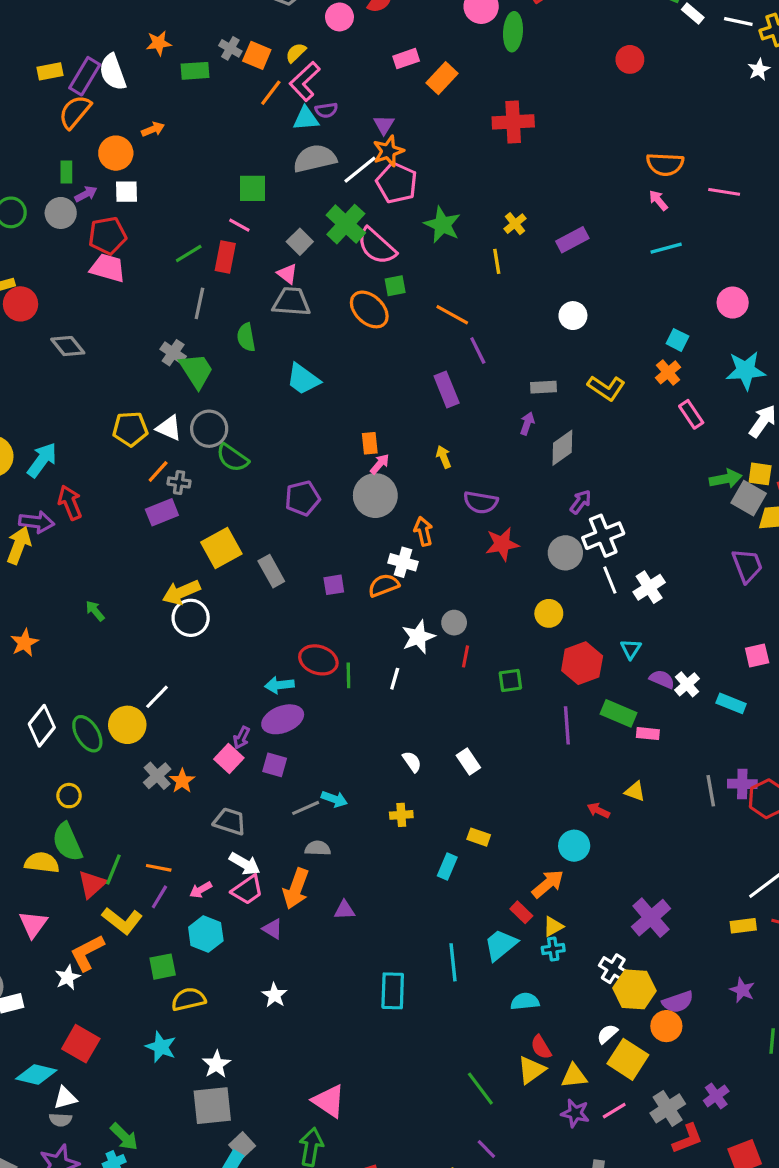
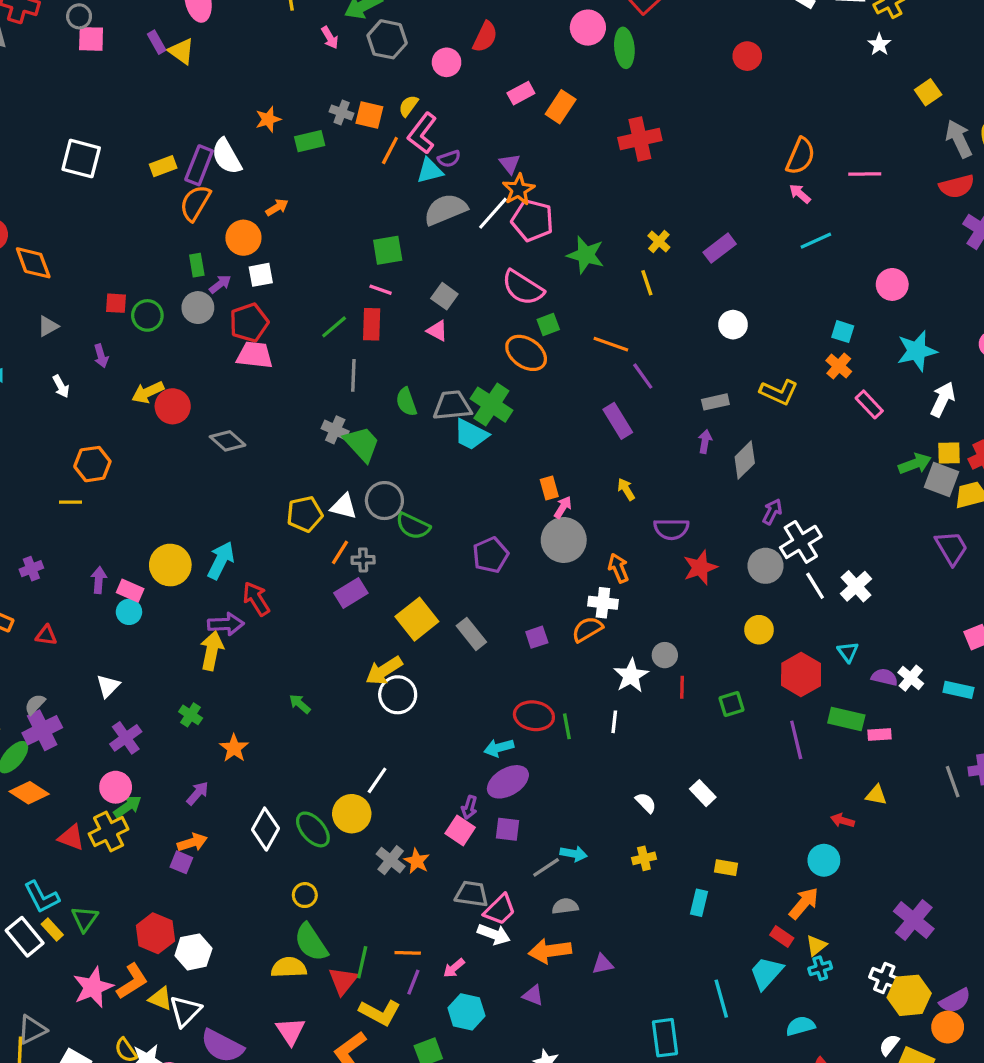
orange semicircle: (665, 164) -> (801, 156), turned -60
green cross: (346, 224) -> (491, 405), moved
gray trapezoid: (291, 302) -> (452, 406), moved
orange arrow: (296, 889) -> (550, 951), turned 72
pink trapezoid: (247, 890) -> (500, 910), moved

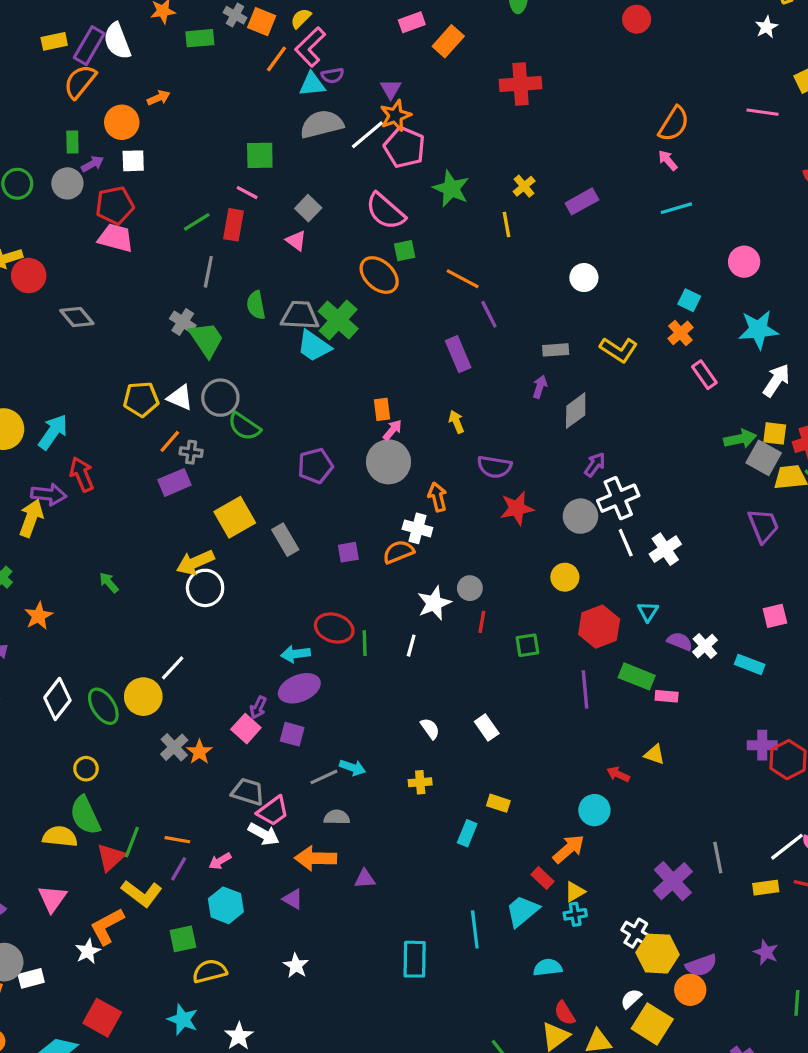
pink line: (865, 174) -> (762, 112), moved
gray line: (953, 782) -> (718, 858), moved

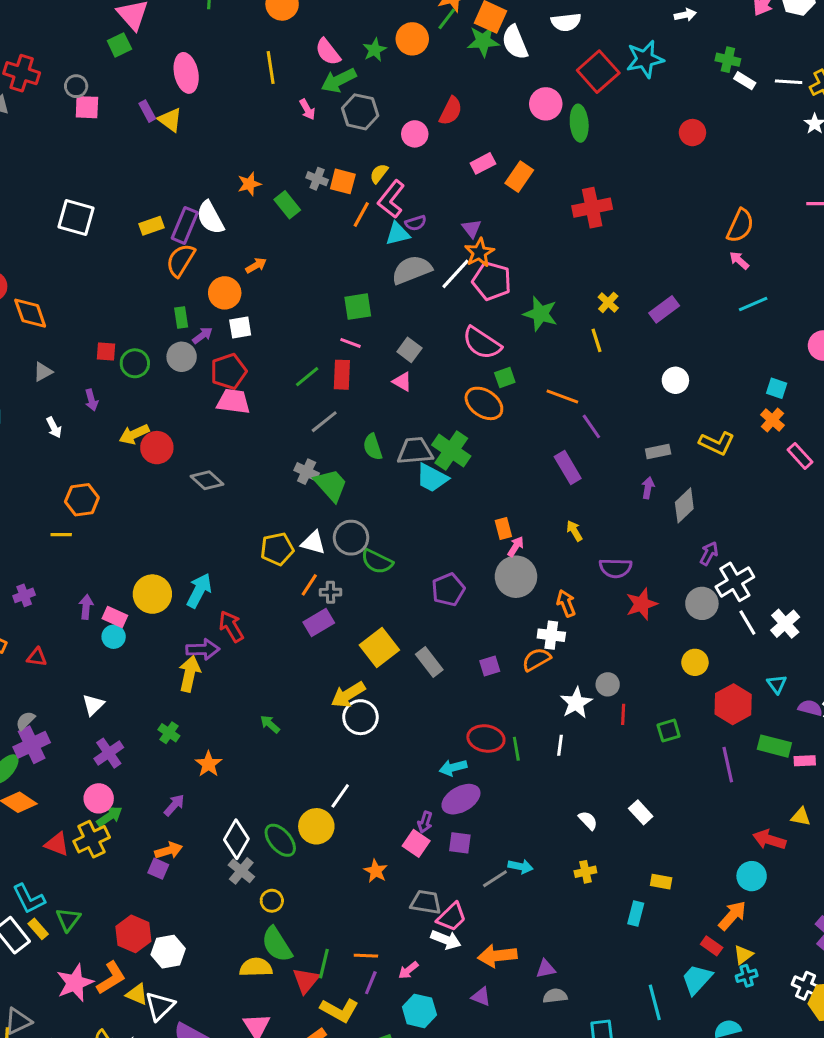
green rectangle: (200, 38) -> (287, 205), turned 64
gray line: (208, 272) -> (324, 422), turned 48
gray cross: (174, 747) -> (241, 871), moved
red arrow: (618, 774) -> (769, 840), size x1.5
gray semicircle: (337, 817) -> (555, 996), moved

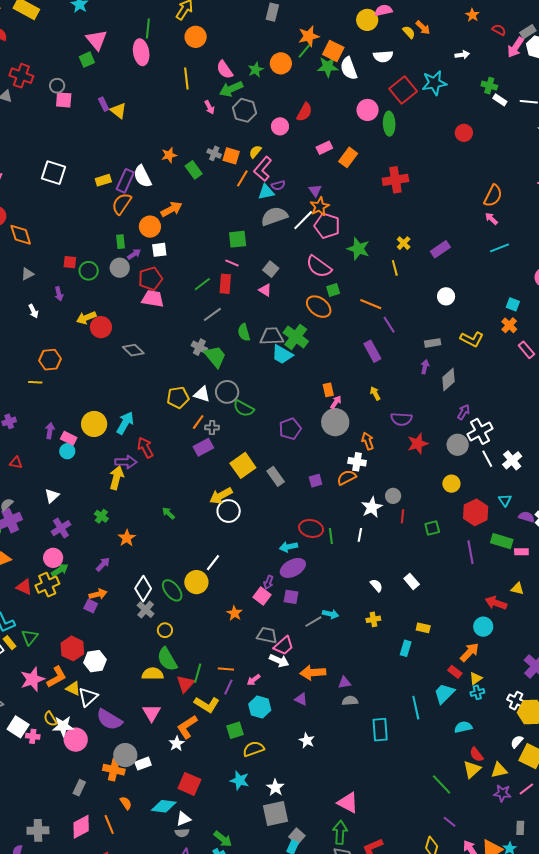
pink ellipse: (186, 73) -> (141, 52), moved
orange arrow: (256, 265) -> (171, 209), size x1.5

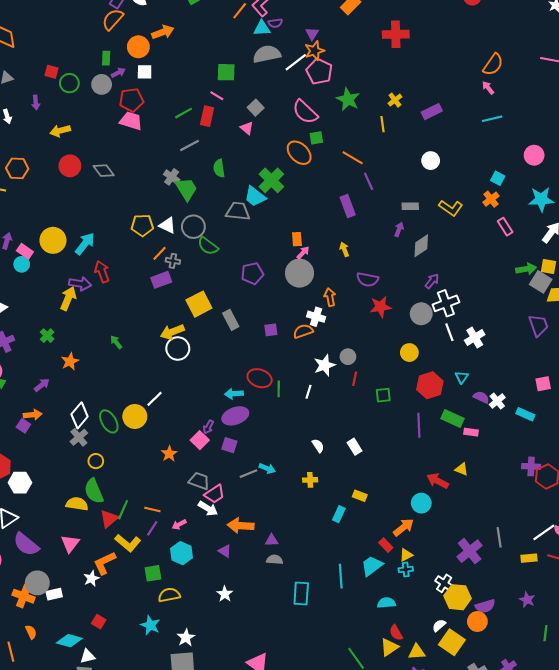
red circle: (101, 327) -> (70, 166), moved
gray trapezoid: (272, 336) -> (238, 211), moved
red square: (189, 784) -> (99, 622), size x0.6

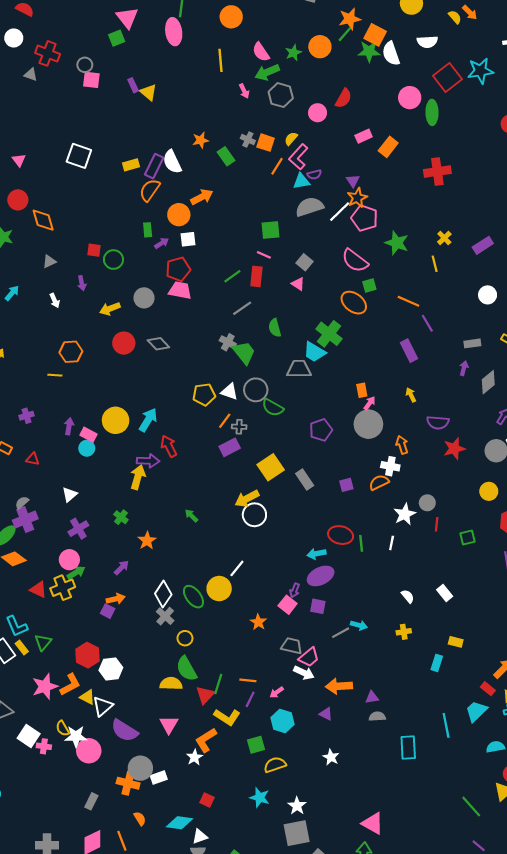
gray circle: (102, 84) -> (144, 298), moved

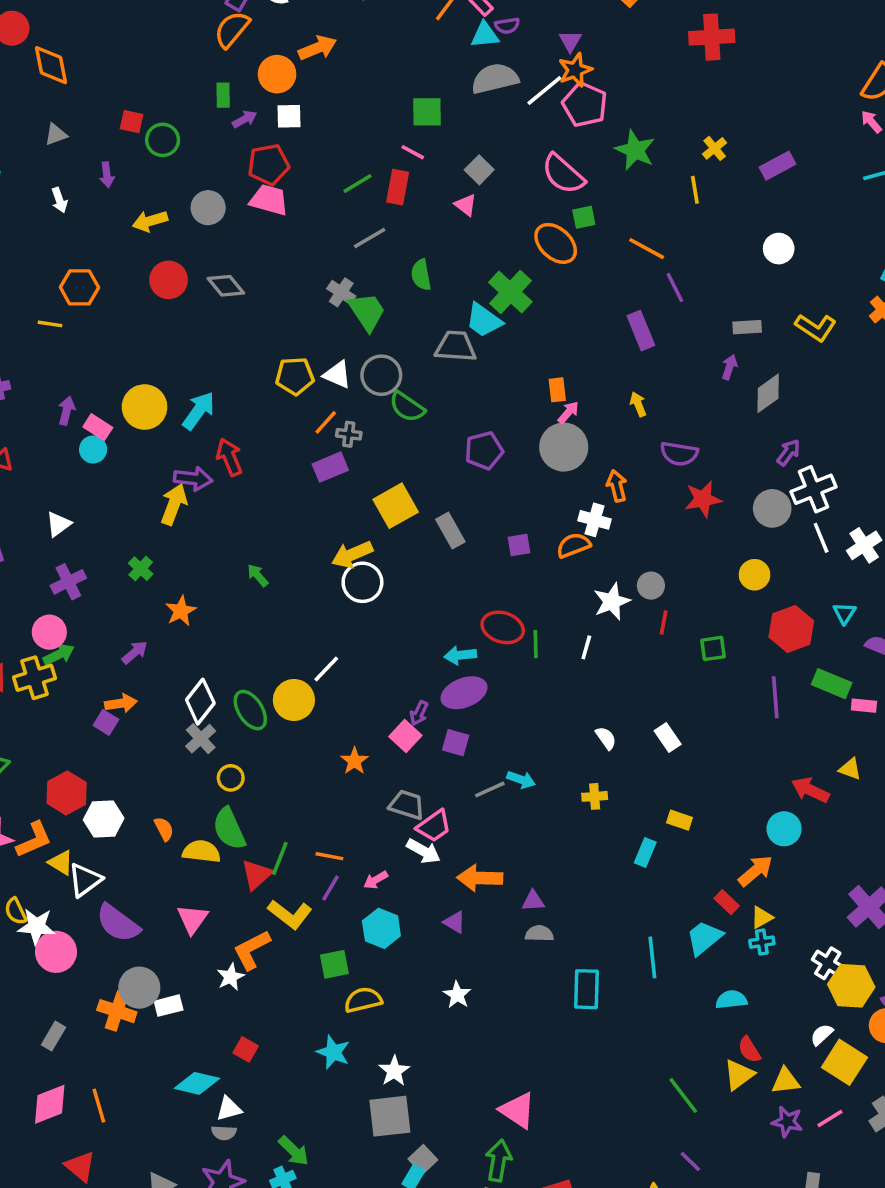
orange semicircle: (140, 819) -> (164, 829), moved

